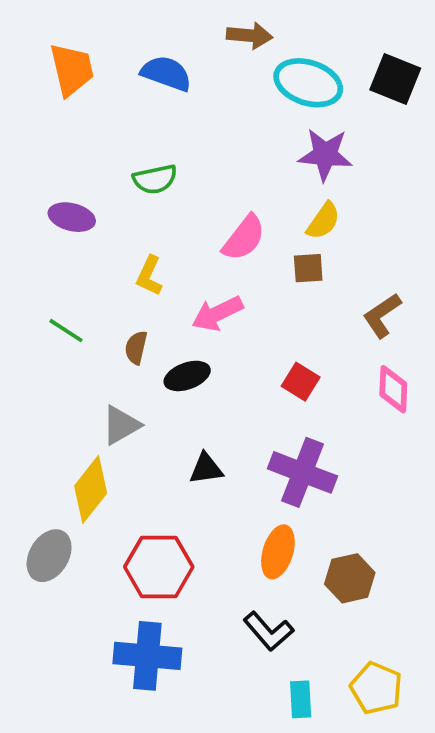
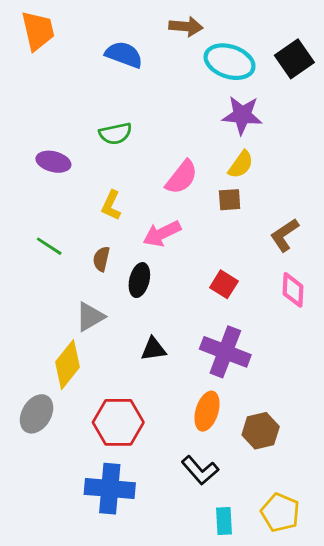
orange trapezoid: (72, 70) -> (38, 31), moved
black square: (395, 79) -> (294, 59), turned 33
black ellipse: (187, 376) -> (139, 280), turned -56

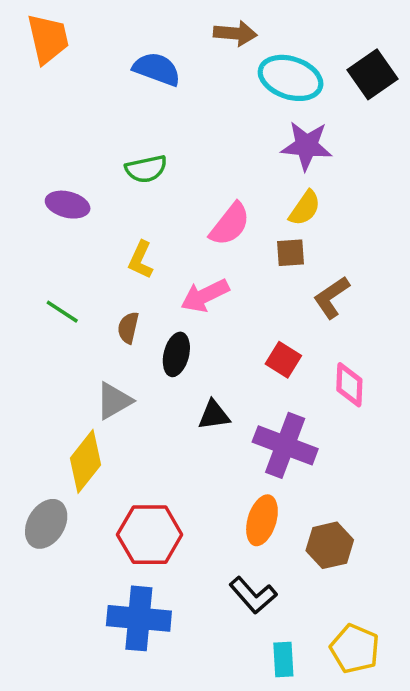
brown L-shape: (284, 235) -> (332, 297), moved
pink diamond: (293, 290) -> (349, 385), moved
black triangle: (153, 349) -> (214, 415), moved

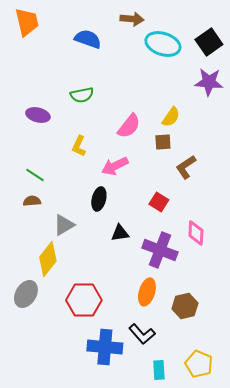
purple star: (307, 146) -> (209, 82), moved
brown semicircle: (128, 328) -> (32, 201), moved, turned 72
pink diamond: (349, 385) -> (196, 233), moved
blue cross: (139, 618) -> (105, 347), moved

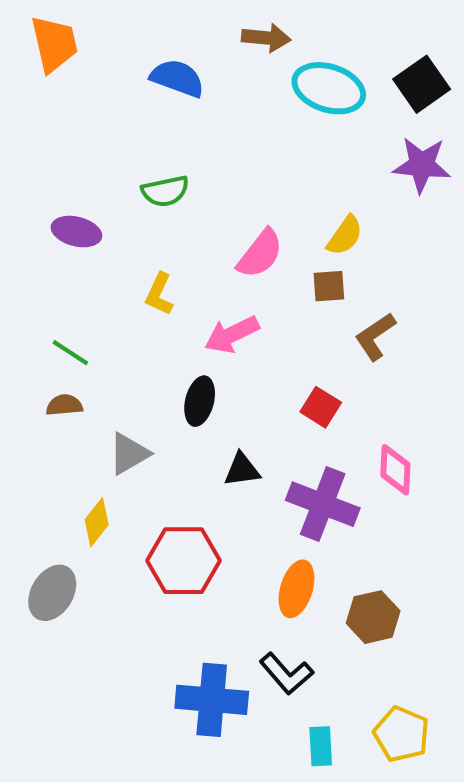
yellow diamond: (48, 259) -> (97, 522), size x0.7
red hexagon: (84, 300) -> (183, 561), moved

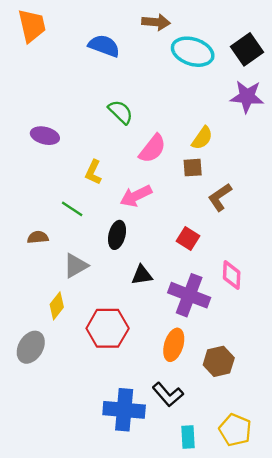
green semicircle: (165, 191) -> (121, 112), moved, turned -124
green line: (70, 353) -> (72, 209), moved

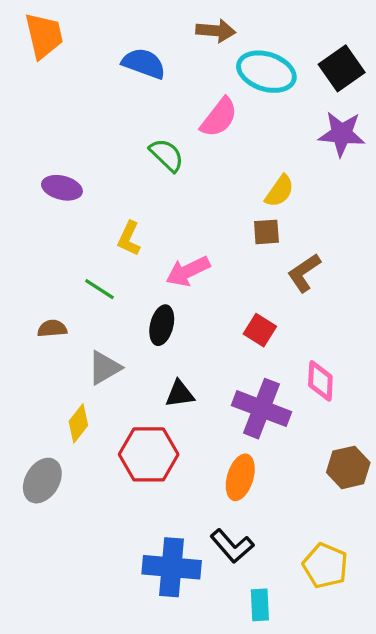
pink semicircle: (152, 149) -> (219, 117), moved
black triangle: (142, 275) -> (180, 394), moved
brown hexagon: (219, 361) -> (348, 467), moved
yellow pentagon: (235, 430) -> (325, 566), moved

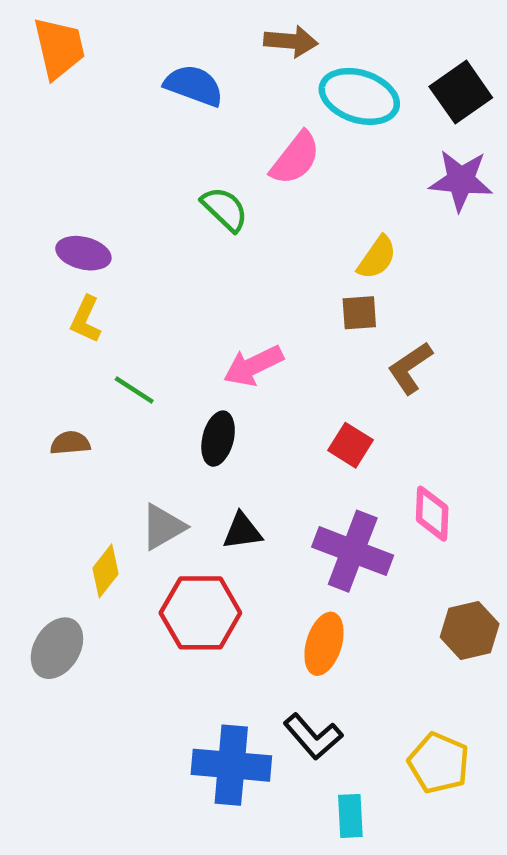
yellow L-shape: (129, 238) -> (86, 319), moved
gray triangle: (104, 368) -> (163, 527), moved

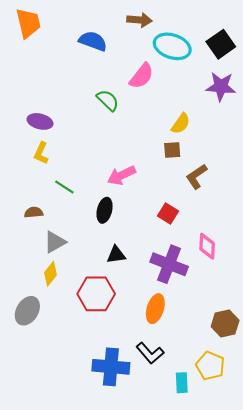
gray triangle: (163, 527) -> (55, 242), moved
brown hexagon: (470, 631) -> (225, 323), moved
cyan rectangle: (350, 816) -> (182, 383), moved

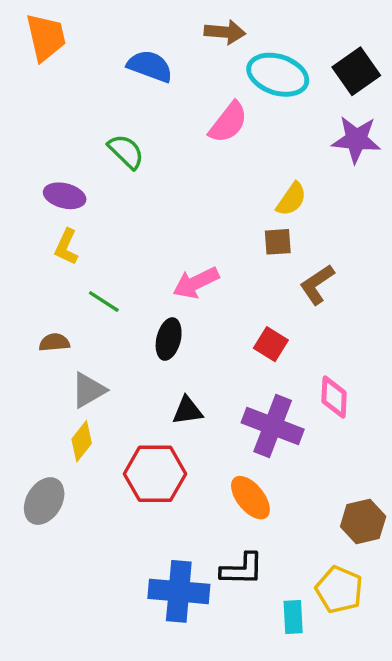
green semicircle: (108, 100) -> (126, 151), moved
orange ellipse: (155, 309) -> (250, 498), turned -56
black L-shape: (150, 353) -> (242, 569), turned -48

